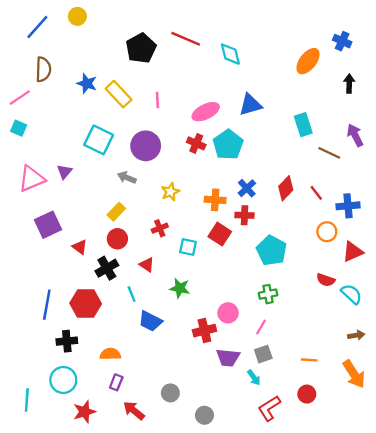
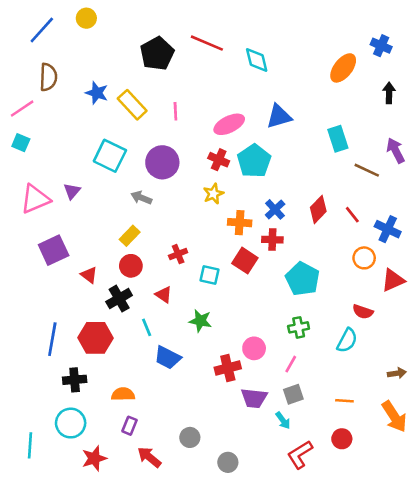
yellow star: (170, 192) -> (213, 194), moved
blue cross: (348, 206) -> (388, 229), turned 30
cyan semicircle: (352, 294) -> (347, 340), moved, turned 75

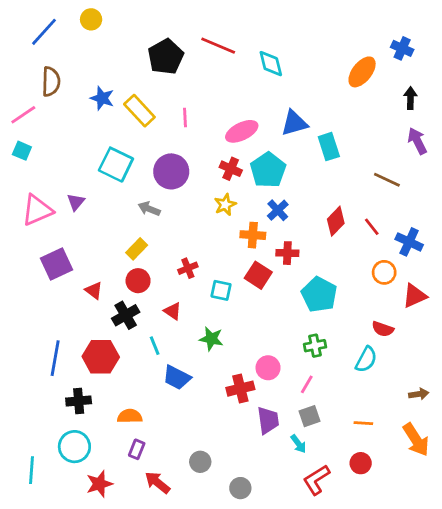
cyan rectangle: (338, 139) -> (329, 147), moved
purple arrow: (396, 150) -> (417, 141), moved
blue cross: (275, 209) -> (278, 210), moved
purple trapezoid: (254, 398) -> (268, 420), turned -104

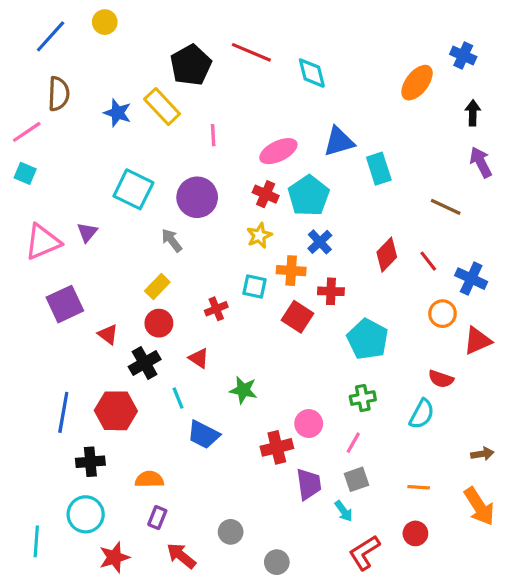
yellow rectangle: (139, 111) -> (162, 106), moved
gray arrow: (149, 209) -> (172, 240), turned 30
cyan square: (221, 290) -> (254, 287), moved

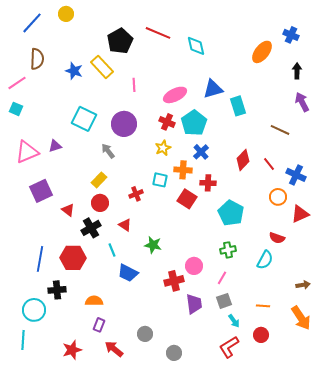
purple triangle: (87, 232) -> (55, 146), turned 32
cyan arrow: (344, 511) -> (234, 321), moved
cyan circle: (86, 514) -> (34, 310), moved

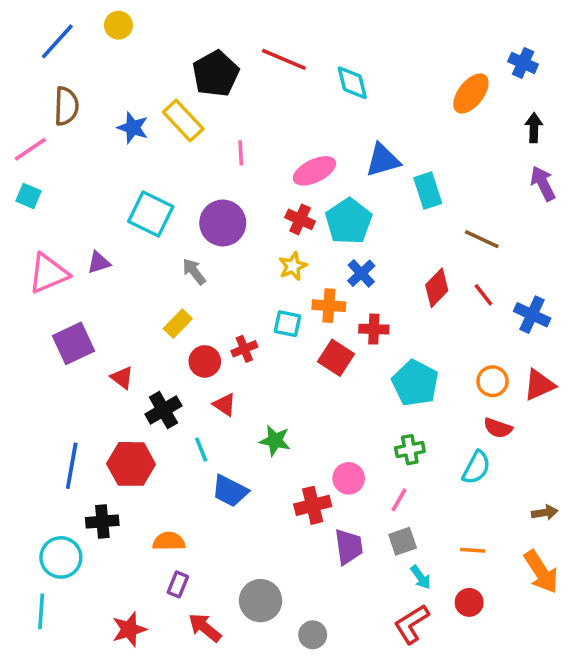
brown line: (280, 130) -> (482, 239), moved
orange circle: (278, 197) -> (493, 381), moved
red circle: (100, 203) -> (205, 361), moved
gray circle: (145, 334) -> (261, 601), size x1.5

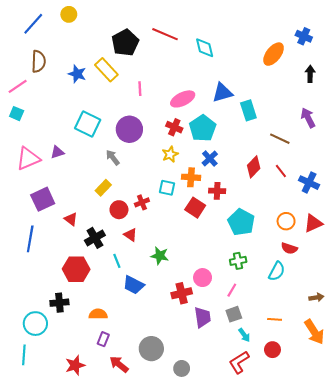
purple arrow: (543, 183) -> (308, 118), moved
blue line: (72, 466) -> (30, 239), moved

